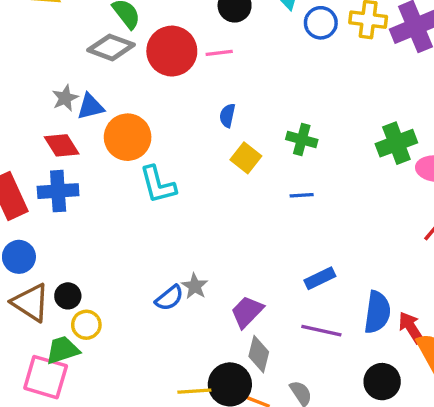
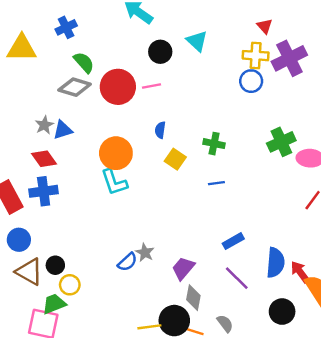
blue circle: (321, 23) -> (251, 81), moved
orange circle: (128, 137) -> (116, 153), moved
purple line: (321, 331) -> (237, 278), turned 36

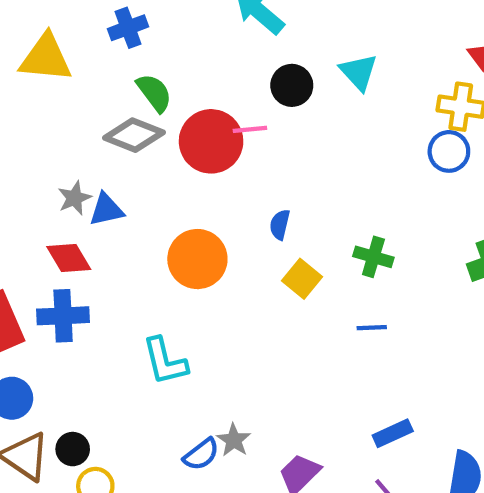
pink line: (152, 86) -> (250, 129), moved
cyan L-shape: (114, 182) -> (165, 361), moved

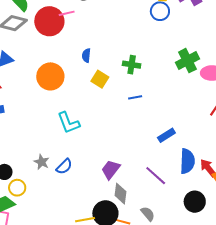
cyan L-shape: (165, 361) -> (68, 123), moved
blue rectangle: (393, 433) -> (166, 135), moved
gray star: (234, 440) -> (42, 162), moved

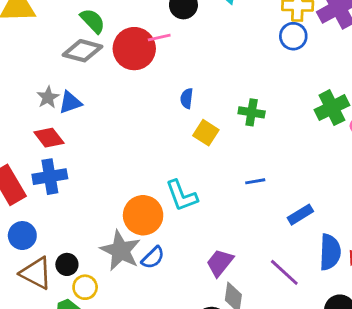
orange circle: (50, 76) -> (143, 215), moved
blue line: (135, 97) -> (255, 181), moved
cyan L-shape: (68, 123) -> (182, 196), moved
gray star: (42, 162) -> (120, 251), size x1.8

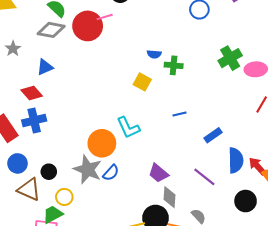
gray star: (48, 97) -> (13, 49), moved
blue semicircle: (187, 98) -> (154, 54), moved, turned -88
purple trapezoid: (220, 263) -> (158, 173), turned -85
black circle: (67, 264) -> (49, 172), moved

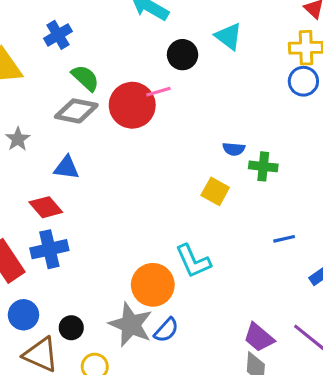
blue triangle: (45, 67) -> (66, 168), turned 30
blue line: (180, 114) -> (284, 239), moved
purple trapezoid: (158, 173) -> (259, 337), moved

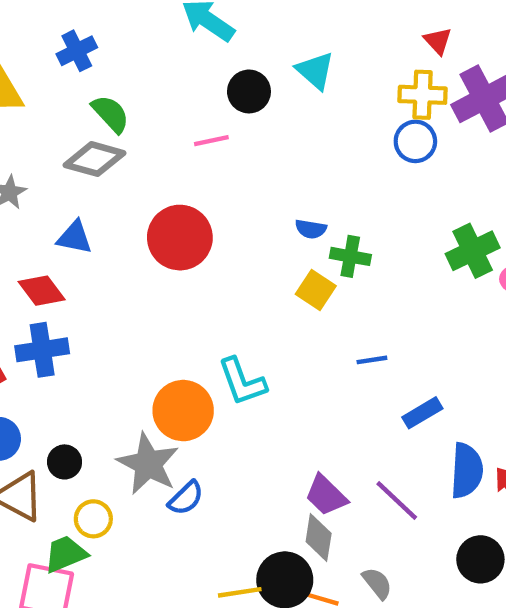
red circle: (132, 105) -> (180, 238), moved
yellow square: (215, 191) -> (316, 290), moved
blue semicircle: (166, 330) -> (186, 498), moved

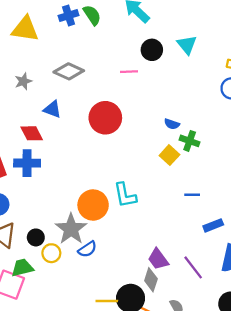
green semicircle: (110, 114) -> (92, 15), moved
black circle: (65, 462) -> (36, 237), moved
yellow circle: (93, 519) -> (51, 253), moved

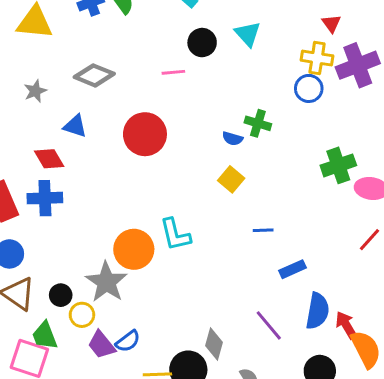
green cross: (190, 141) -> (258, 123), moved
blue semicircle: (87, 249) -> (128, 341), moved
purple trapezoid: (158, 259) -> (101, 345), moved
green trapezoid: (22, 268) -> (45, 336), turned -95

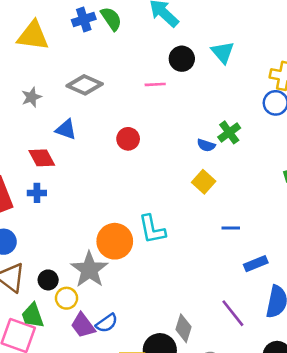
green cross: (258, 123) -> (229, 132), turned 35
red circle: (145, 134) -> (128, 139), size x0.6
blue cross: (45, 198) -> (37, 193), size x0.6

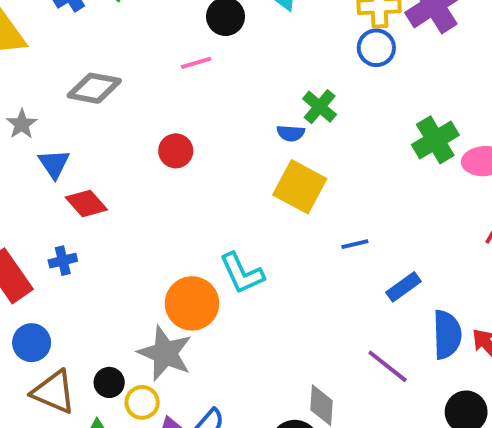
blue triangle: (66, 129) -> (54, 164), moved, turned 50
red diamond: (42, 158) -> (86, 204), moved
yellow square: (204, 182) -> (300, 187), size x1.5

